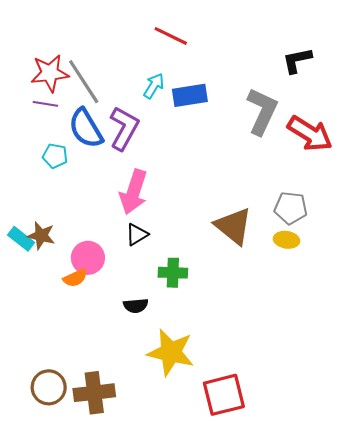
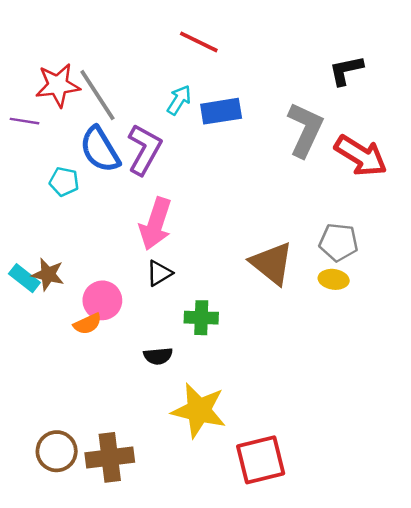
purple line: (45, 104) -> (24, 121), moved

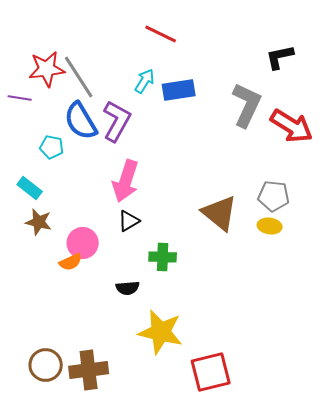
cyan rectangle: (24, 278) -> (30, 188), moved

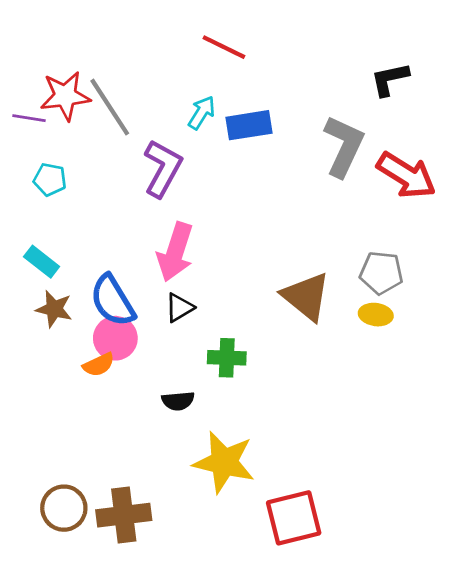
purple line: (20, 98) -> (29, 118), moved
blue semicircle: (81, 121) -> (113, 301), moved
cyan pentagon: (52, 147) -> (50, 179), moved

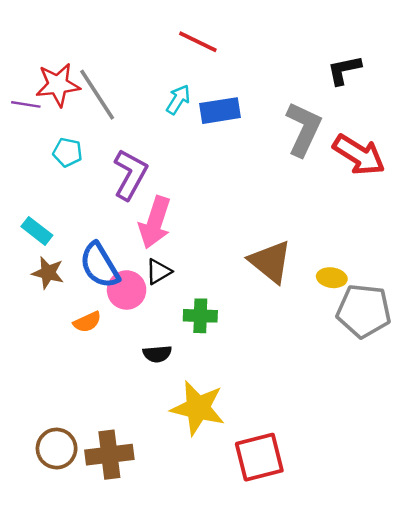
purple L-shape: (163, 168) -> (130, 174), moved
cyan pentagon: (50, 179) -> (68, 152), moved
gray pentagon: (381, 273) -> (364, 311), moved, size x1.4
pink circle: (115, 338) -> (127, 290), moved

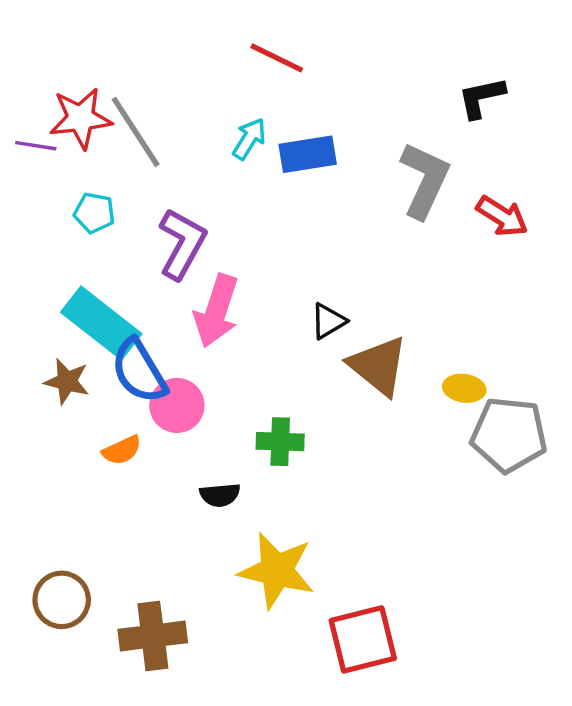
red arrow: (359, 155) -> (502, 216), size x0.7
cyan rectangle: (37, 231) -> (101, 323), moved, size x1.8
black triangle: (159, 272) -> (328, 321), moved
brown circle: (57, 449) -> (62, 600), moved

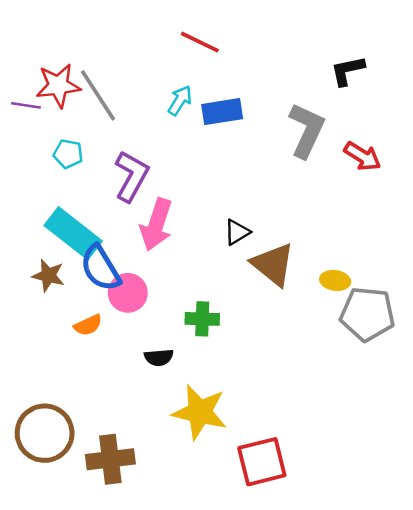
brown circle: (62, 600) -> (45, 433), size x1.4

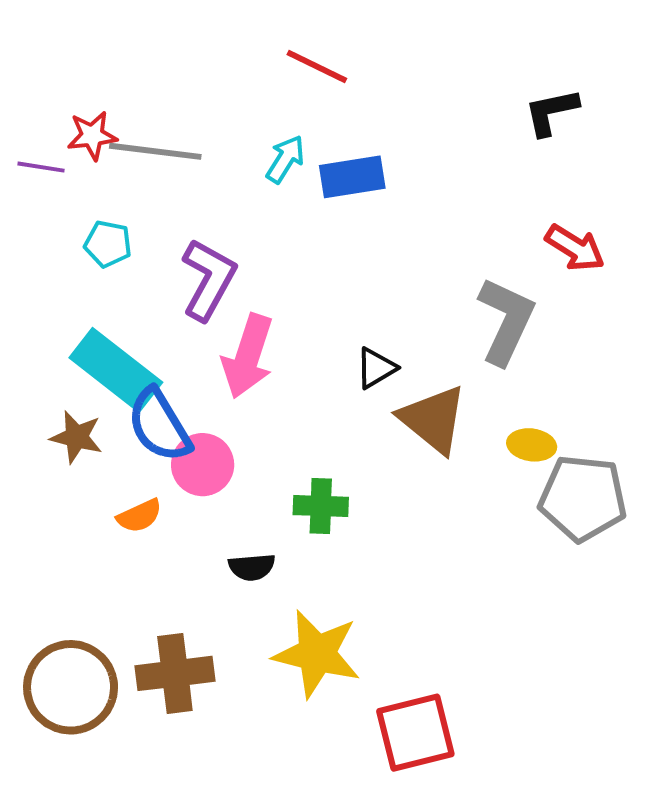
red star: (58, 86) -> (92, 136), size x0.7
gray line: (98, 95) -> (155, 151), turned -50
gray L-shape: (307, 130) -> (506, 321), moved
brown cross: (110, 459) -> (175, 673), moved

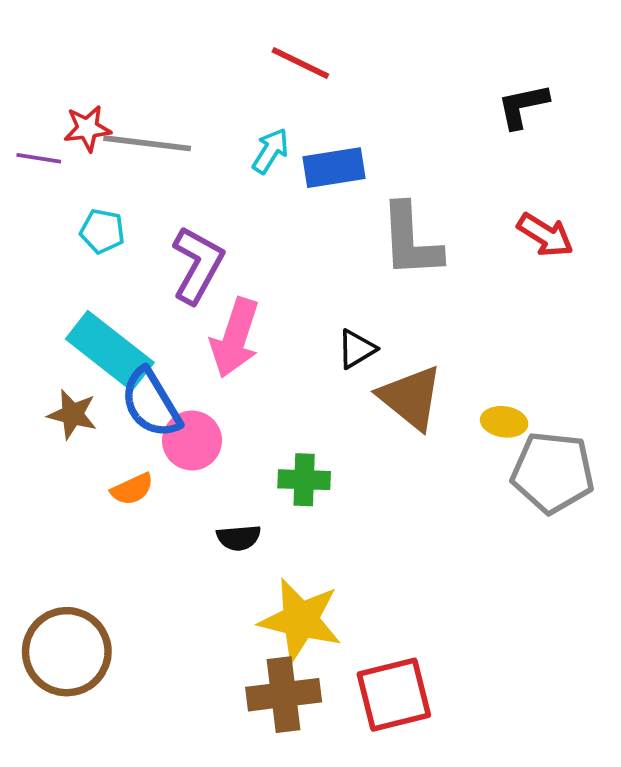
gray L-shape: (506, 321) -> (411, 241), moved, turned 152
brown cross: (175, 673) -> (284, 695), moved

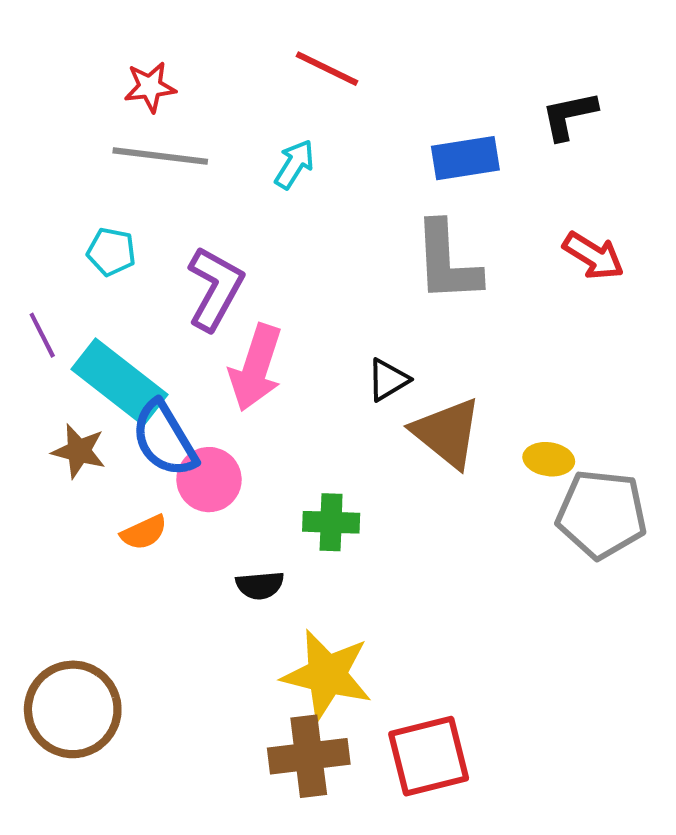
red star: (87, 128) -> (150, 87), moved
purple line: (39, 158) -> (42, 335), moved, turned 54
blue rectangle: (334, 168) -> (465, 158), moved

